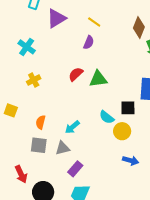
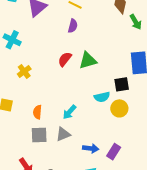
cyan semicircle: (107, 117) -> (102, 97), turned -42
blue arrow: (131, 160) -> (91, 148), moved
purple rectangle: (75, 169) -> (114, 152), moved

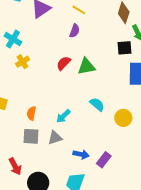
yellow cross: (24, 71) -> (23, 62), moved
black square: (122, 84) -> (125, 48), moved
cyan semicircle: (102, 97) -> (97, 104), turned -133
yellow circle: (119, 108) -> (123, 118), moved

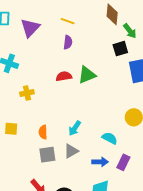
yellow cross: (23, 62) -> (27, 93), moved, turned 32
red semicircle: (64, 63) -> (64, 76), turned 49
cyan semicircle: (97, 104) -> (110, 138), moved

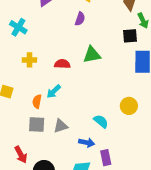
red semicircle: (64, 76) -> (62, 64), moved
cyan arrow: (75, 128) -> (54, 91), moved
purple rectangle: (123, 162) -> (106, 158), moved, turned -49

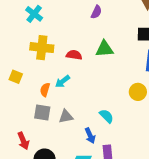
yellow cross: (29, 60) -> (42, 48), size x1.6
yellow circle: (129, 106) -> (138, 92), moved
blue arrow: (87, 142) -> (90, 136), turned 49

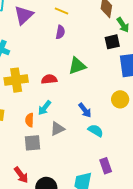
gray triangle: (66, 116) -> (57, 129), moved
blue arrow: (90, 136) -> (85, 110), moved

